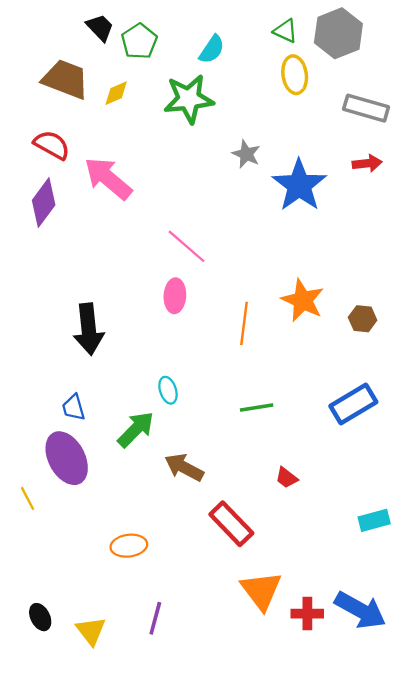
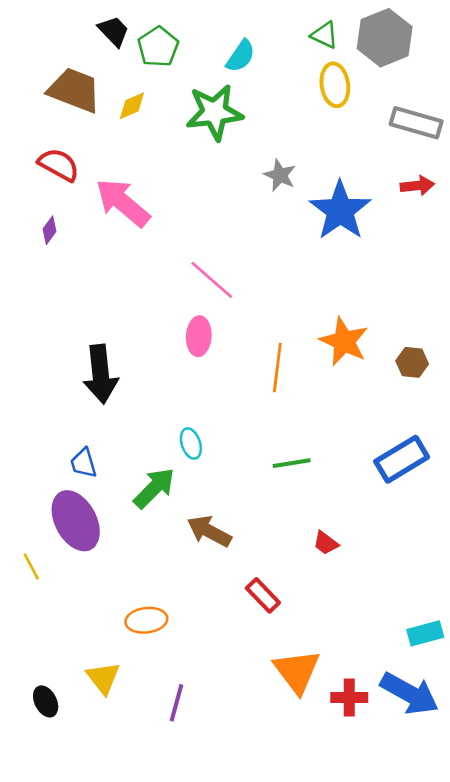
purple diamond: (44, 203) -> (50, 230), size x0.5
cyan rectangle: (374, 520) -> (425, 633), moved
red rectangle: (231, 524) -> (263, 595), size x0.7
yellow triangle: (91, 631) -> (103, 678), moved

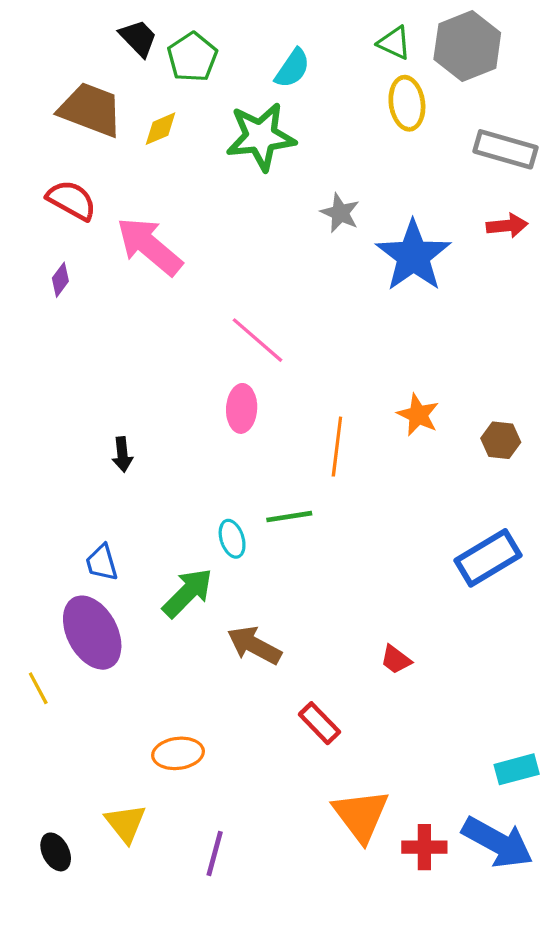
orange star: (344, 341) -> (418, 415), size x0.7
black arrow: (101, 374) -> (122, 455), size x0.5
green line: (292, 463) -> (289, 517), moved

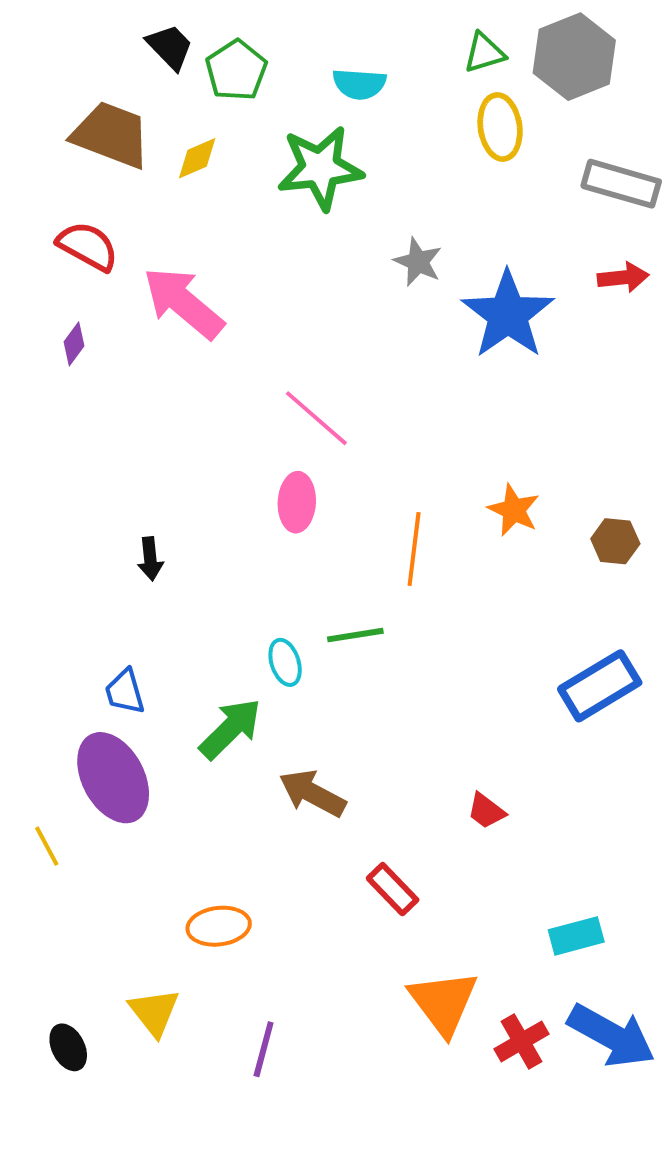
green triangle: (394, 43) -> (484, 53), turned -42
cyan semicircle: (292, 68) -> (359, 84), turned 60
cyan rectangle: (517, 769) -> (576, 936), moved
red cross: (424, 847) -> (522, 1041), turned -30

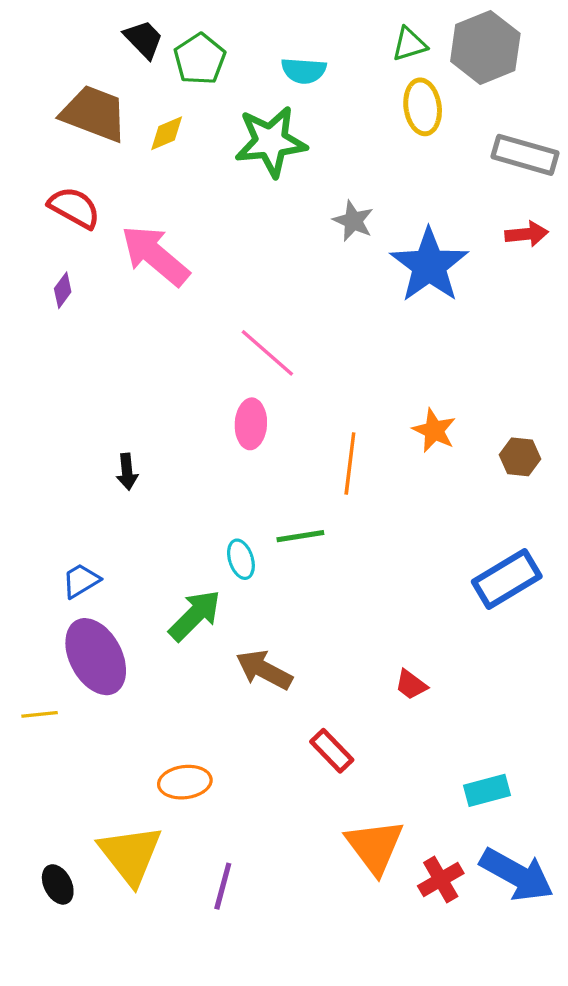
blue trapezoid: (125, 692) -> (81, 581), moved, turned 75
yellow line: (47, 846) -> (40, 714), turned -68
yellow triangle: (154, 1012) -> (130, 855), size x1.5

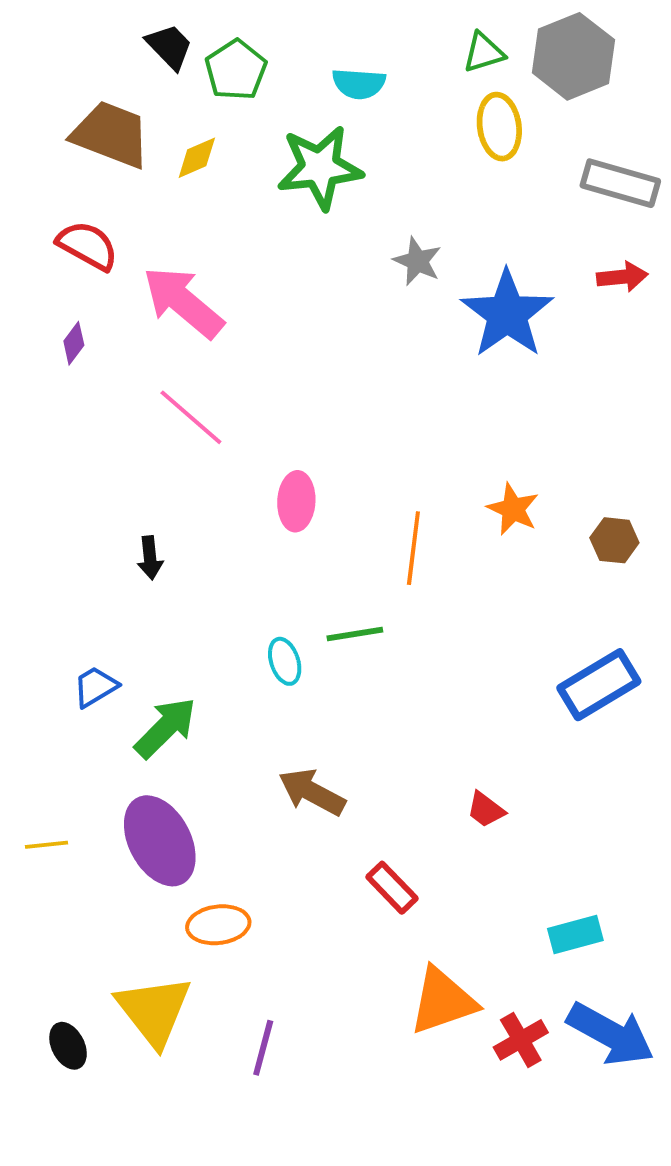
pink line: (267, 353) -> (191, 417), moved
green arrow: (195, 615) -> (166, 728), moved
purple ellipse: (96, 657) -> (160, 841), moved
orange triangle: (375, 846) -> (443, 1001), turned 48

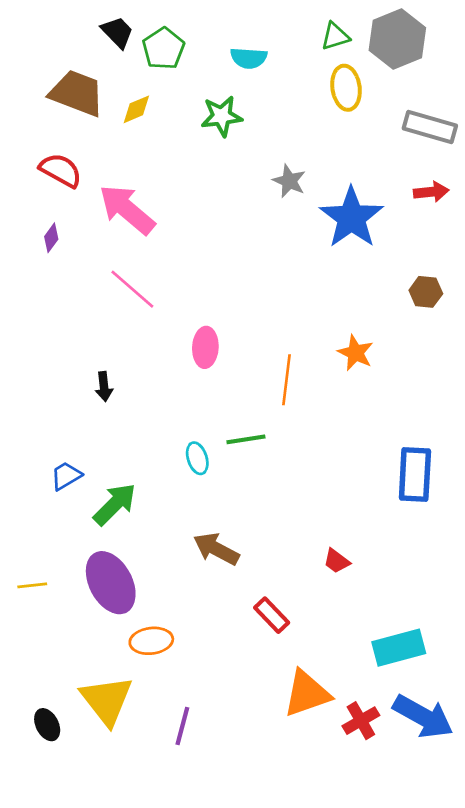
green star: (320, 168) -> (222, 116), size x0.7
brown hexagon: (614, 540) -> (426, 292), moved
blue rectangle: (599, 685) -> (415, 474), turned -56
cyan rectangle: (575, 935) -> (399, 648), size x1.4

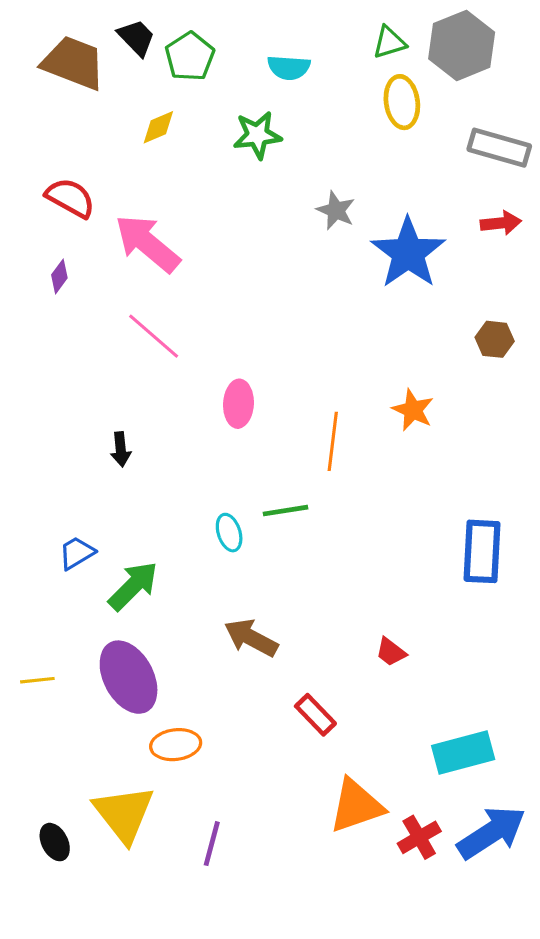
brown trapezoid: (77, 93) -> (74, 63), moved
blue arrow: (423, 717) -> (491, 833), turned -62

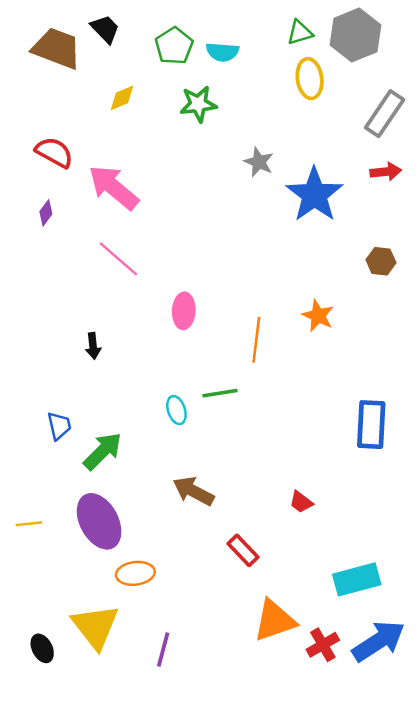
green pentagon: (190, 56) -> (174, 46), moved
gray rectangle: (499, 148) -> (385, 114), turned -72
blue trapezoid: (77, 553) -> (59, 426), turned 108

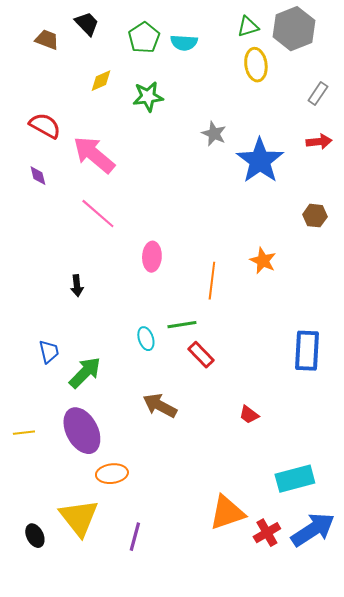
brown trapezoid: (57, 48) -> (47, 40), size x0.6
green star: (198, 104) -> (148, 97), moved
gray rectangle: (385, 114) -> (318, 94), size x0.6
purple diamond: (46, 213) -> (38, 176), turned -50
red rectangle: (243, 550) -> (201, 355), moved

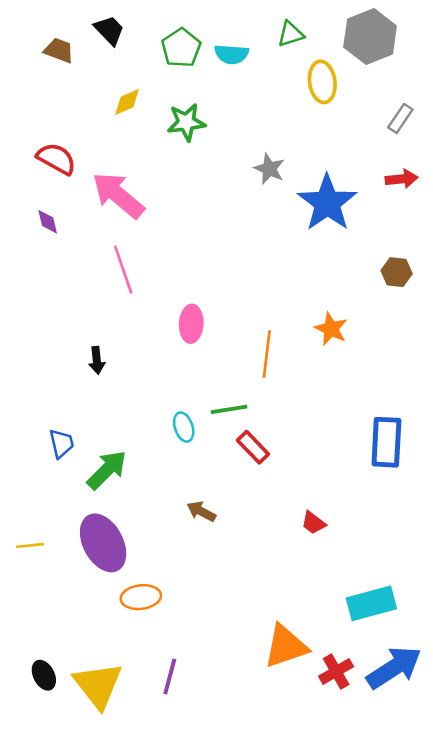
green triangle: (248, 27) -> (291, 34), moved
pink line: (98, 214) -> (123, 270), turned 30
brown arrow: (160, 406) -> (201, 511), size x0.7
yellow triangle: (79, 518) -> (98, 685), moved

